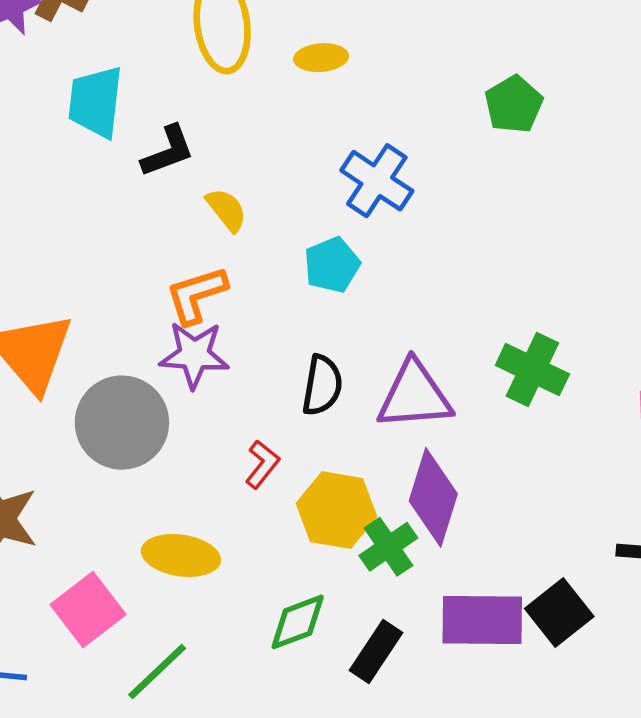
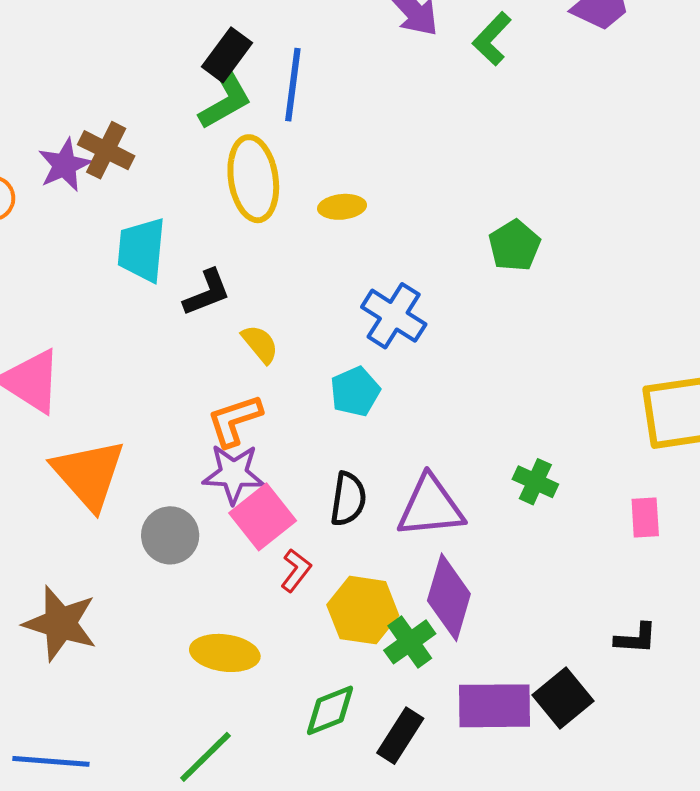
green cross: (532, 370) -> (535, 482), size x0.7
gray circle: (122, 423) -> (170, 535), size x0.7
pink square: (88, 609) -> (263, 517), moved

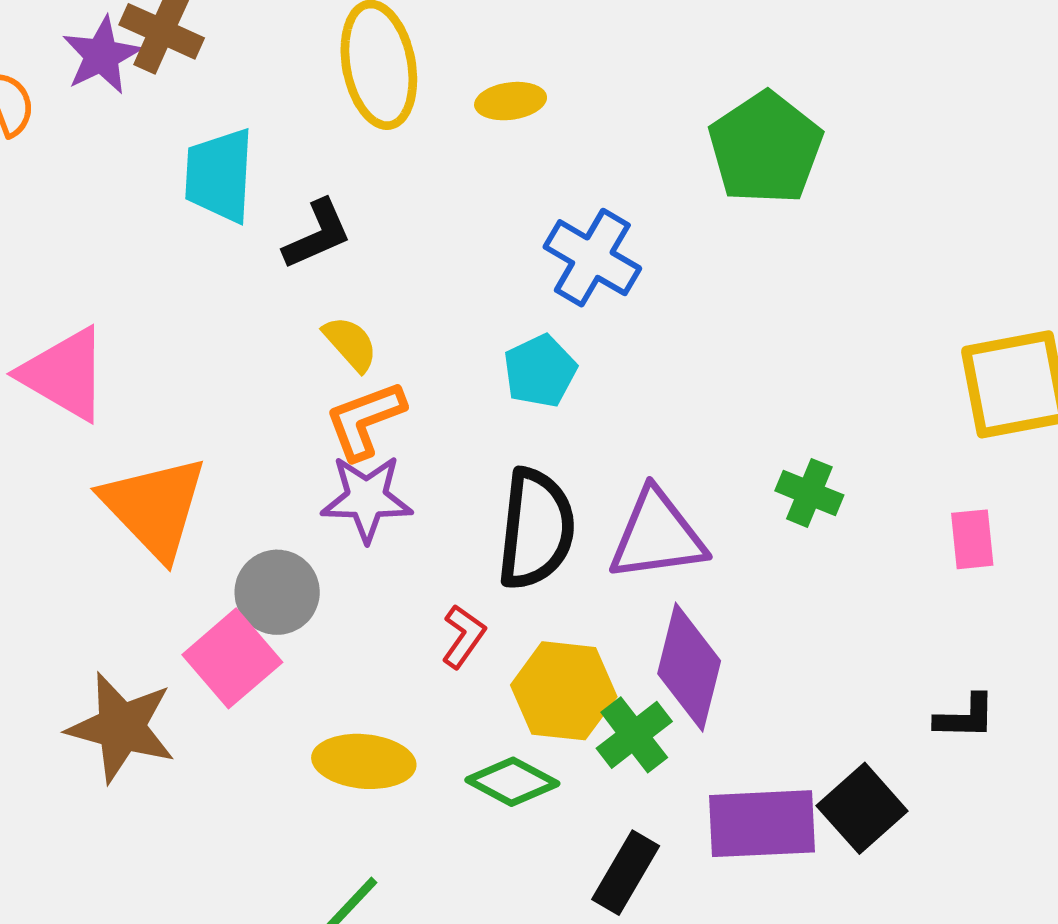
green pentagon: (515, 246) -> (765, 148), size x1.5
yellow semicircle: (260, 344) -> (350, 344), moved
black semicircle: (348, 499) -> (536, 529), size x1.5
pink square: (263, 517) -> (232, 658), moved
green diamond: (330, 710) -> (512, 782), moved, turned 52

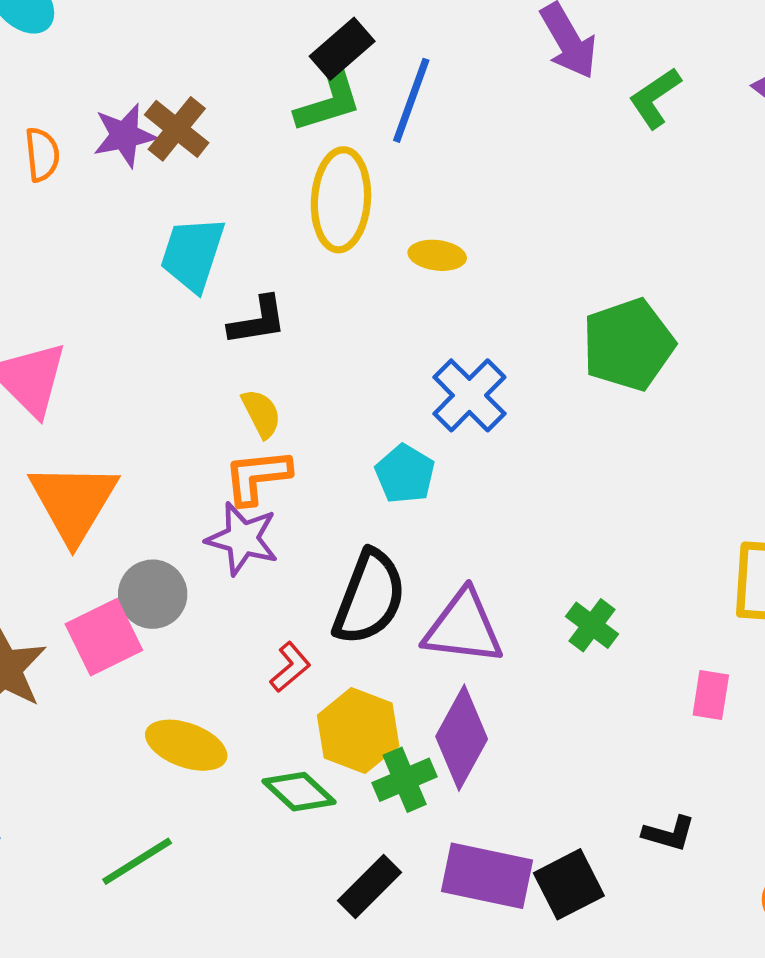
cyan pentagon: (540, 371) -> (405, 474), turned -30

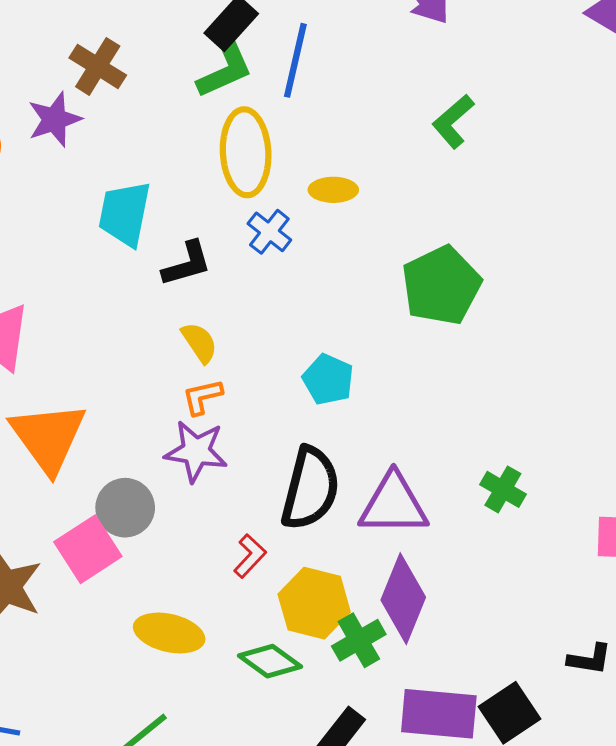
green L-shape: (655, 98) -> (453, 121), moved
brown cross: (177, 129) -> (98, 66), moved
green pentagon: (628, 345) -> (441, 285), moved
blue cross: (469, 395) -> (269, 232), moved, size x0.7
orange L-shape: (257, 477) -> (202, 397), size x0.7

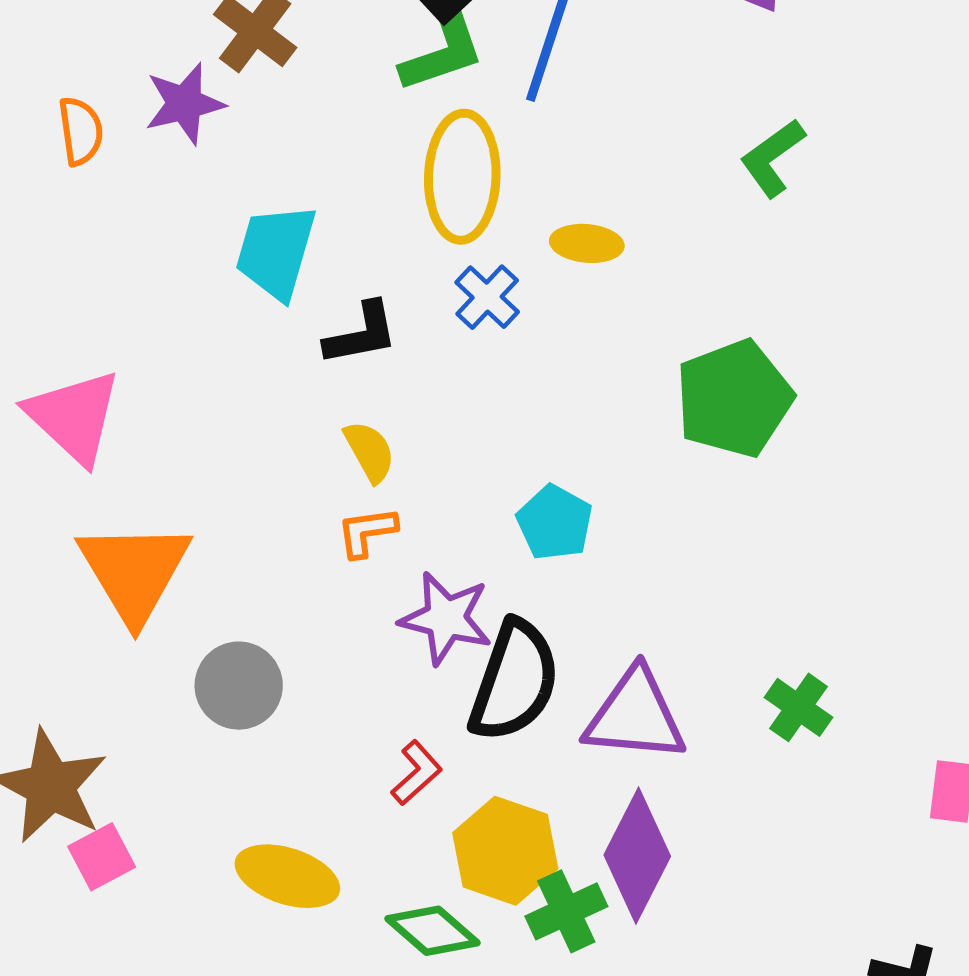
purple star: (196, 451) -> (446, 618), moved
pink square: (88, 549) -> (102, 857), moved, size x0.7

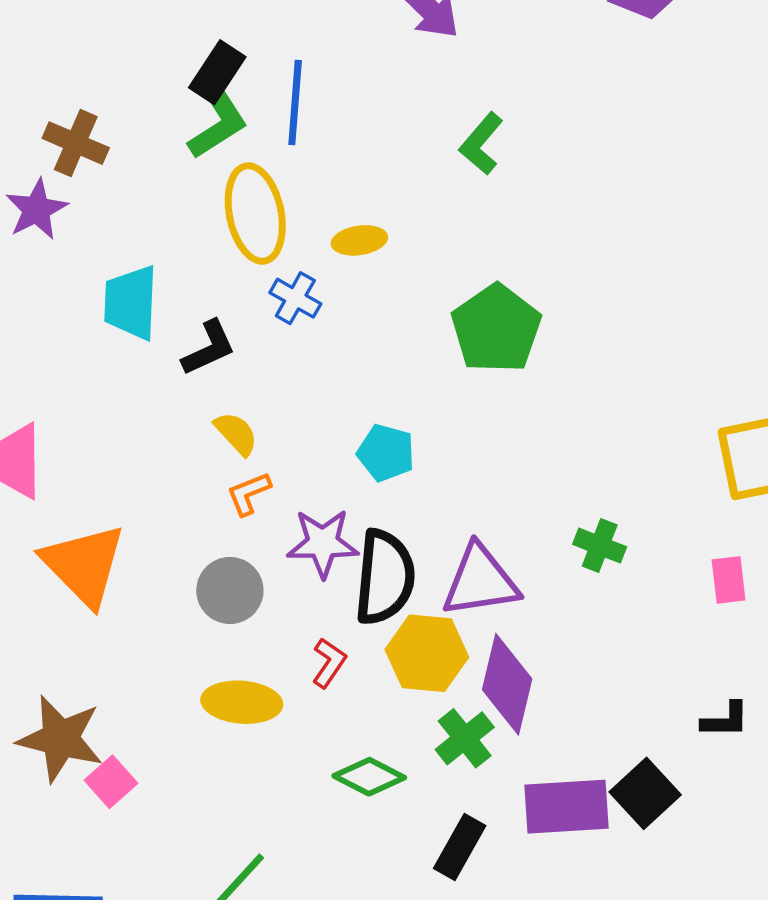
gray circle: (239, 686) -> (230, 590), moved
yellow hexagon: (505, 851) -> (427, 653), moved
yellow ellipse: (287, 876) -> (242, 702), moved

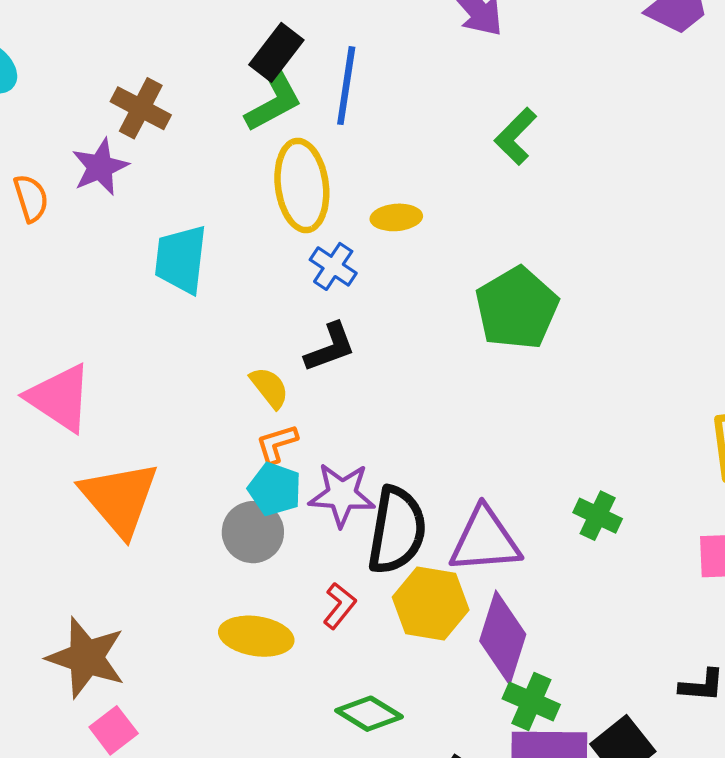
black L-shape: (209, 348) -> (330, 347), moved
cyan pentagon: (386, 453) -> (275, 489), moved
green cross: (465, 738) -> (531, 702), moved, turned -32
pink square: (111, 782) -> (114, 730), moved

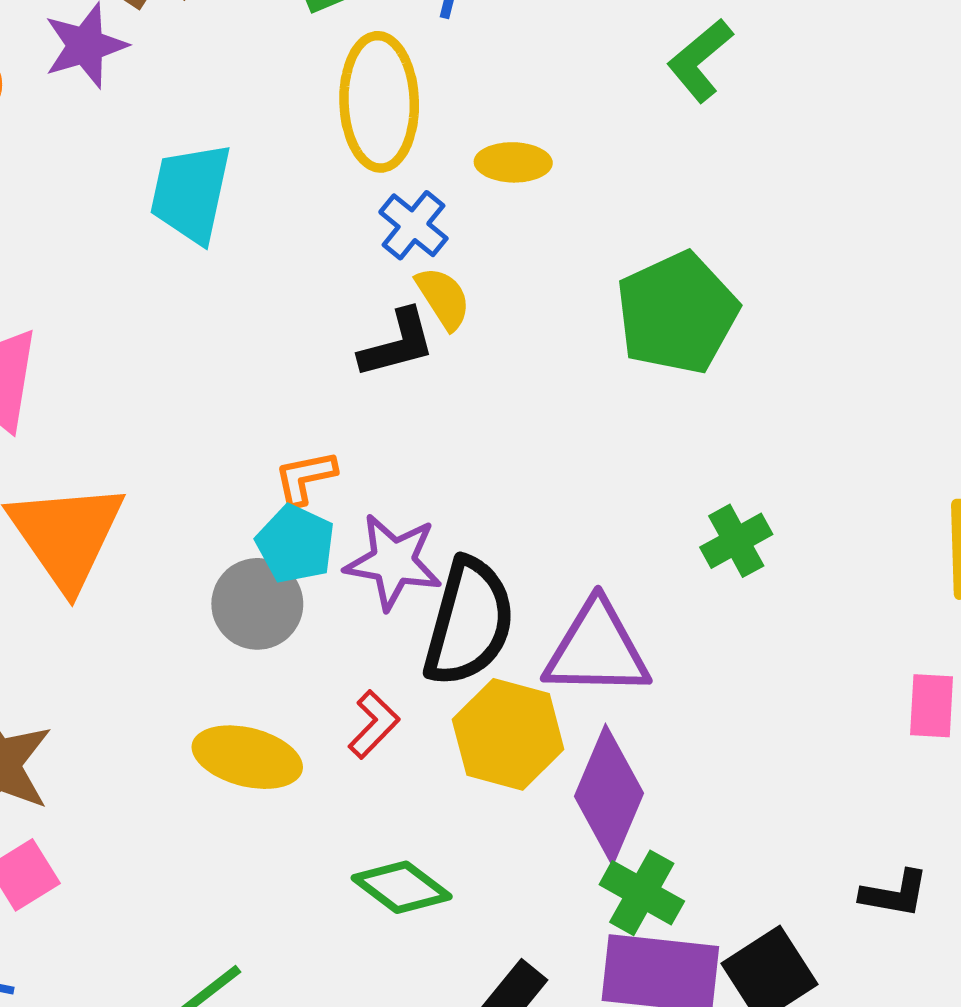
yellow semicircle: (269, 388) -> (443, 298), moved
green cross: (598, 516) -> (736, 541), moved, turned 30

